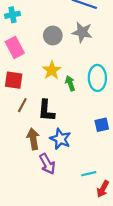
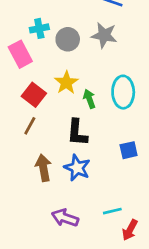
cyan cross: (13, 15) -> (39, 28), moved
red square: (14, 80) -> (34, 95), moved, turned 30
black L-shape: (46, 111) -> (77, 133), moved
purple arrow: (47, 164) -> (65, 218), moved, turned 138

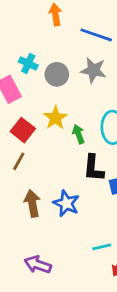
cyan cross: (39, 28) -> (28, 63), turned 36
black L-shape: (77, 133) -> (93, 168), moved
purple arrow: (65, 218) -> (38, 265), moved

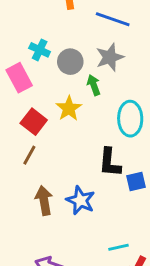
gray star: (93, 70) -> (110, 57), turned -30
green arrow: (79, 134) -> (94, 85), moved

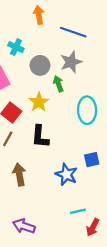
cyan cross: (40, 50) -> (16, 47), moved
black L-shape: (110, 162) -> (40, 137), moved
blue star: (81, 200) -> (66, 174), moved

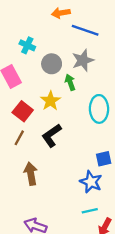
orange arrow: (39, 15) -> (61, 13), moved, turned -90
black L-shape: (40, 137) -> (52, 136), turned 50
blue star: (66, 174) -> (91, 182), moved

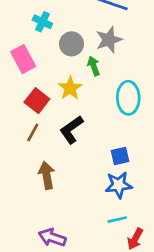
blue square: (104, 159) -> (120, 156), moved
blue star: (91, 182) -> (119, 185), turned -30

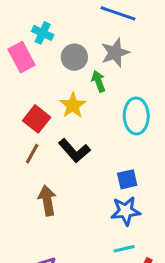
pink rectangle: (23, 59) -> (22, 57), moved
black L-shape: (72, 130) -> (74, 151), turned -96

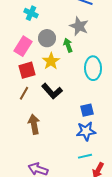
gray star: (115, 53) -> (79, 26), turned -30
pink rectangle: (22, 57) -> (23, 46), moved, turned 60
gray circle: (74, 57) -> (47, 38), moved
red square: (37, 119) -> (27, 70), turned 36

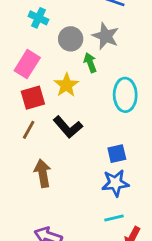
gray circle: (47, 38) -> (71, 39), moved

